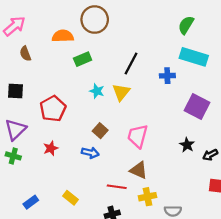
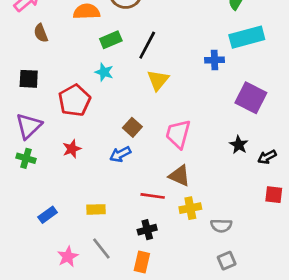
cyan rectangle: (194, 57) -> (247, 37), turned -32
black line: (131, 64) -> (147, 45), moved
cyan star: (97, 91) -> (104, 72), moved
blue arrow: (90, 153) -> (120, 154), turned 140
yellow rectangle: (70, 198) -> (96, 209), turned -40

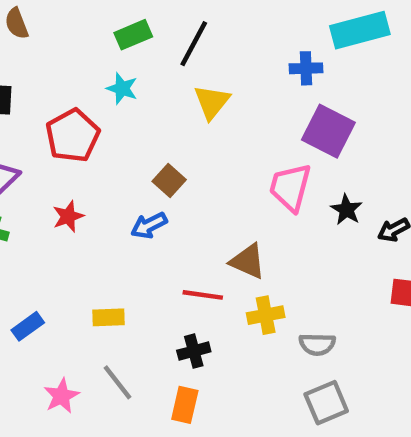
purple square: (251, 98) -> (328, 131), moved
pink trapezoid: (178, 134) -> (290, 187), moved
gray square: (227, 261) -> (326, 403), size x1.4

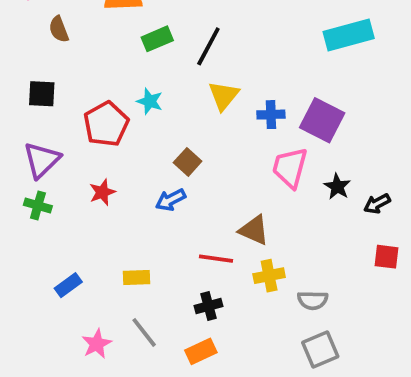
blue cross: (306, 68) -> (271, 115), moved
cyan star: (122, 88) -> (150, 101), moved
orange rectangle: (185, 405) -> (201, 351), turned 52

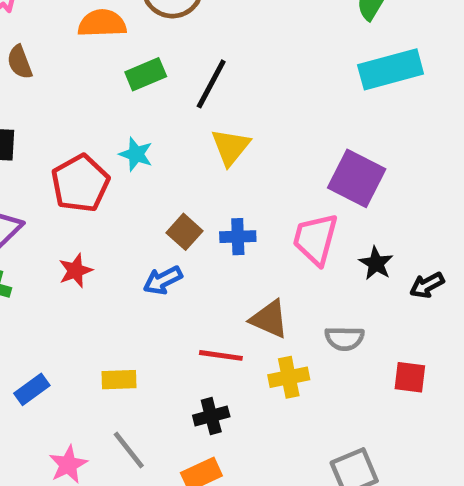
blue cross: (271, 115) -> (238, 237), moved
red square: (387, 257) -> (410, 377), moved
gray semicircle: (313, 300) -> (344, 338), moved

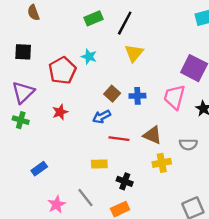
red line: (221, 355) -> (119, 139), moved
yellow rectangle: (119, 380) -> (99, 164), moved
black cross: (211, 416) -> (125, 181), turned 35

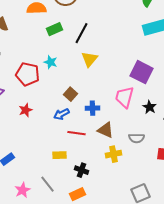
red pentagon: (62, 70) -> (28, 74), turned -30
blue cross: (137, 96) -> (92, 108), moved

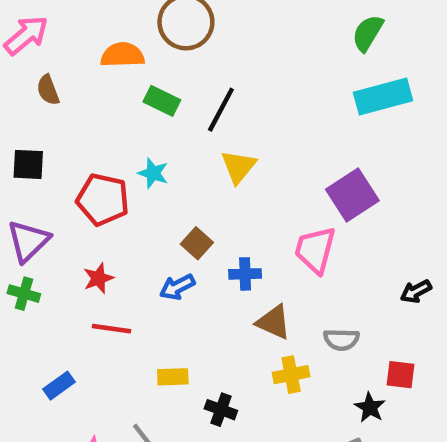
green rectangle: (54, 29) -> (162, 101), turned 49
purple square: (142, 72) -> (352, 195), turned 30
black star: (150, 107) -> (370, 407), moved
red line: (76, 133) -> (112, 329), moved

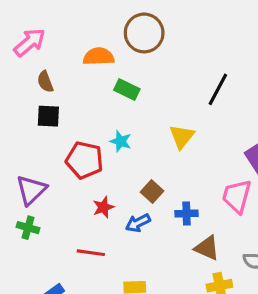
black line: (221, 110) -> (218, 89), moved
black square: (28, 164) -> (48, 116), moved
red star: (98, 278) -> (103, 207), moved

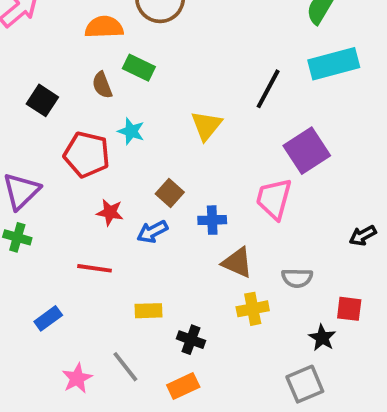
brown semicircle: (45, 82) -> (102, 85), moved
black line: (218, 89) -> (268, 89), moved
black square: (48, 116) -> (42, 100), turned 30
red star: (103, 207) -> (110, 212), turned 30

